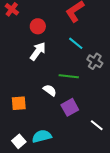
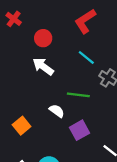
white arrow: (38, 51) -> (43, 67), turned -90
orange square: (19, 103) -> (22, 126), turned -35

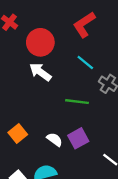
red circle: (43, 38) -> (40, 42), size x1.5
white semicircle: (57, 111) -> (55, 140), moved

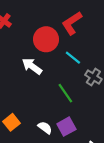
red circle: (40, 42) -> (46, 39), moved
green line: (77, 102) -> (65, 93), turned 48

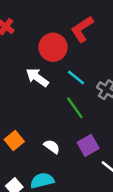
cyan line: (73, 58) -> (76, 78), moved
purple square: (66, 127) -> (88, 145), moved

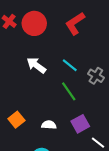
red circle: (53, 47) -> (34, 23), moved
white semicircle: (52, 147) -> (49, 125), turned -32

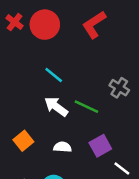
white arrow: (36, 65) -> (56, 107), moved
cyan line: (70, 65) -> (54, 75), moved
green line: (69, 91) -> (86, 107), turned -30

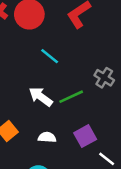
cyan line: (54, 75) -> (50, 56), moved
green line: (86, 107) -> (71, 97), turned -50

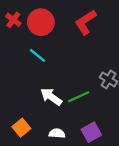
cyan line: (50, 56) -> (37, 55), moved

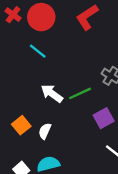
purple square: (91, 132) -> (104, 118), moved
white semicircle: (57, 133) -> (45, 131), moved, turned -70

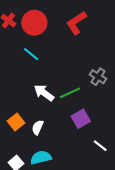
purple square: (104, 118) -> (81, 119), moved

